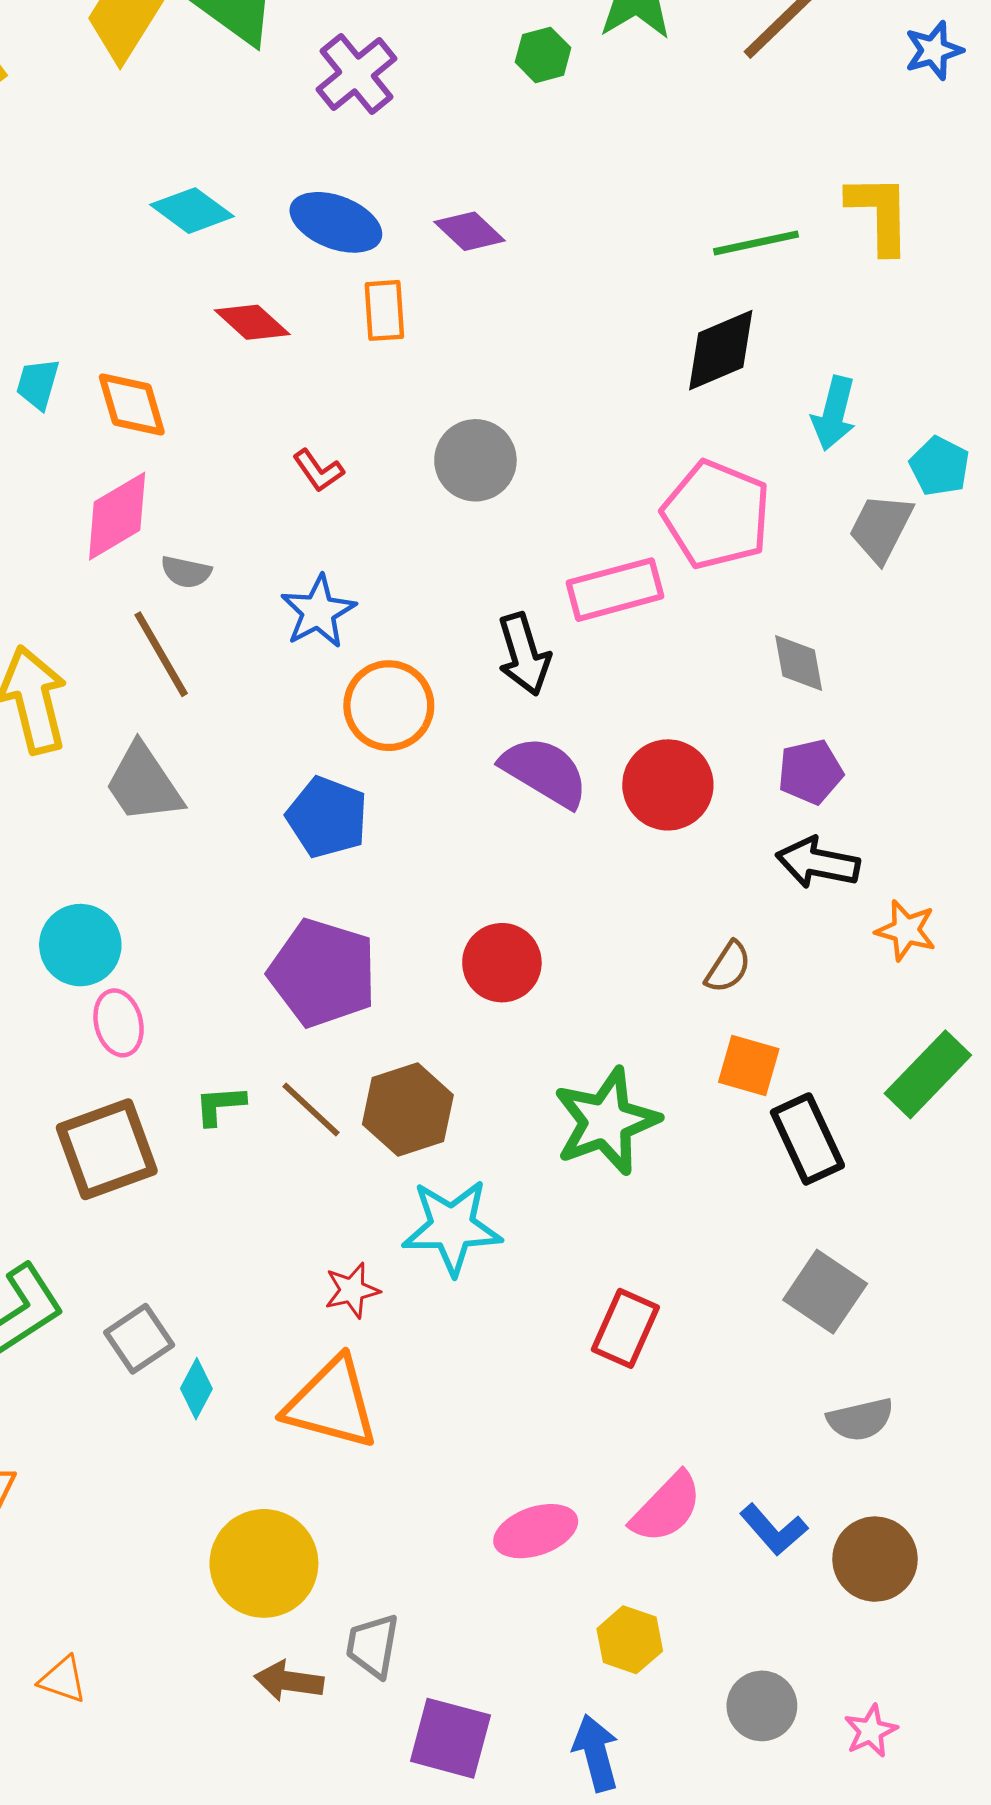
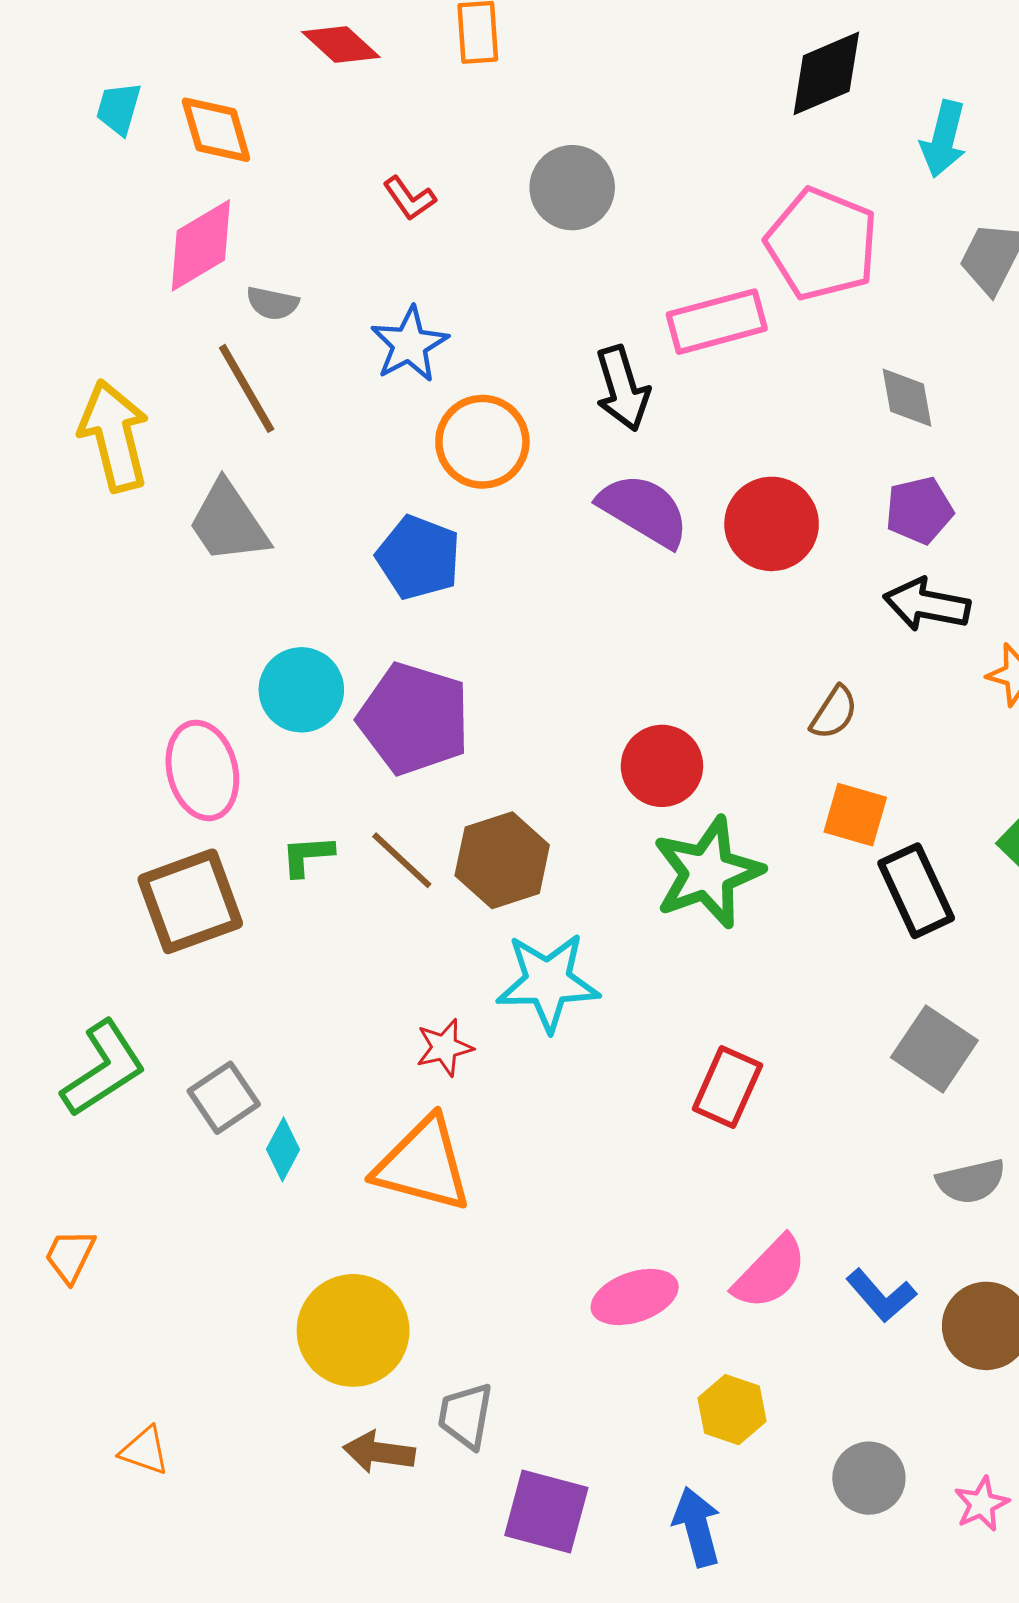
cyan circle: (80, 945) -> (301, 690), moved
red circle: (502, 963) -> (662, 766), moved
pink ellipse: (119, 1023) -> (202, 770), size x1.4

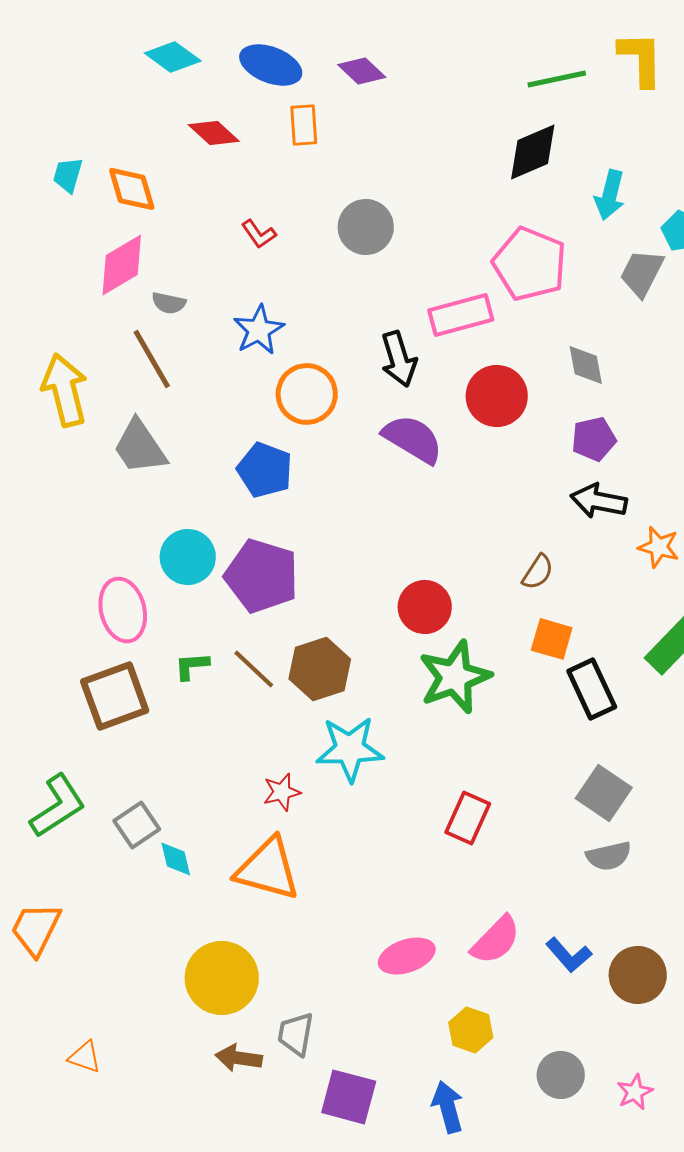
red circle: (772, 524) -> (497, 396), moved
cyan diamond: (283, 1149) -> (176, 859), turned -42
gray semicircle: (971, 1181) -> (609, 856), moved
orange trapezoid: (70, 1256) -> (36, 929), size x1.5

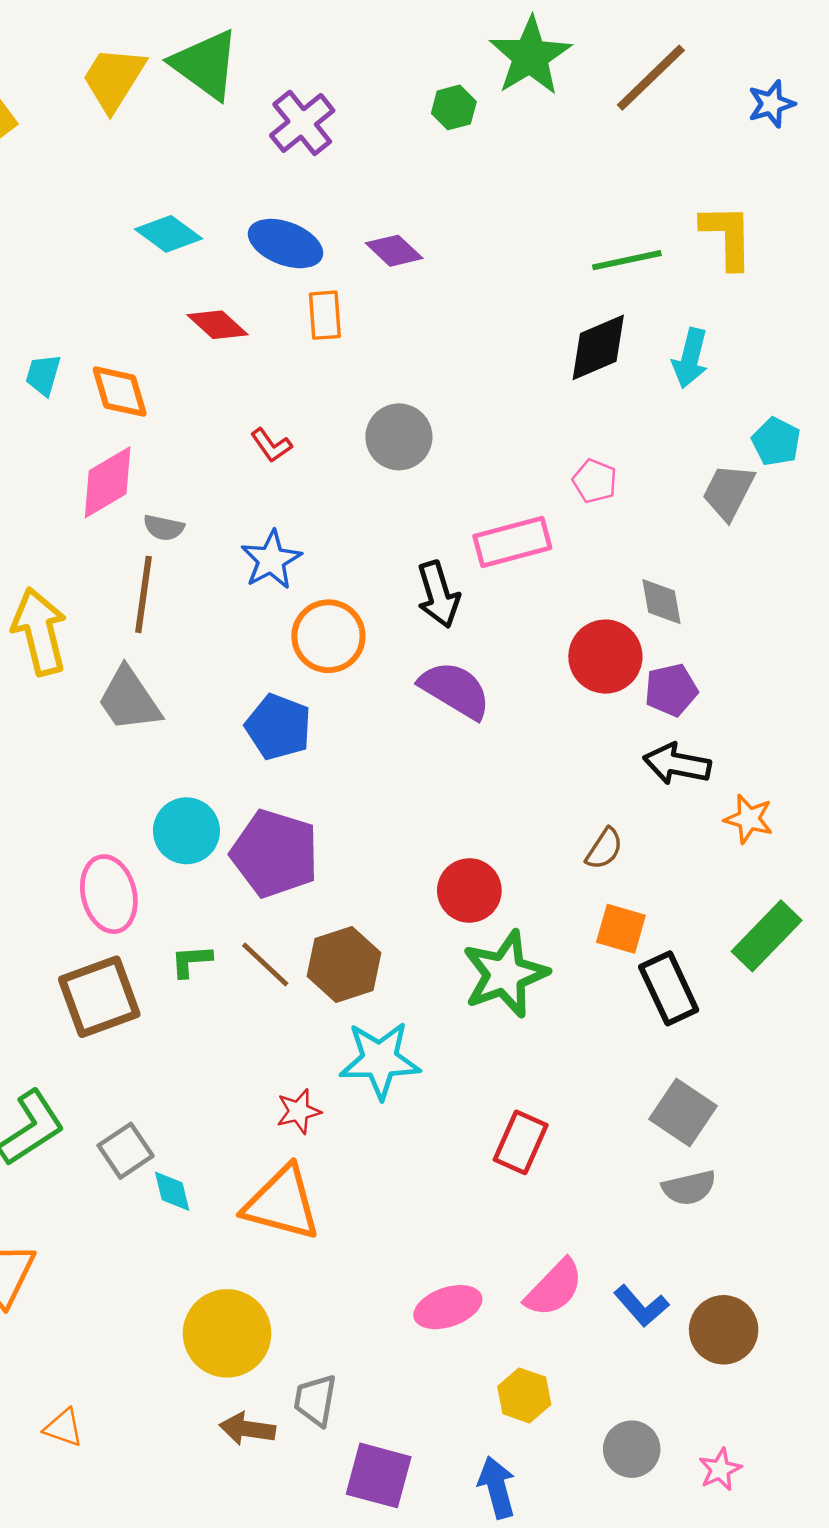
cyan arrow: (610, 195) -> (690, 358), moved
pink pentagon: (530, 264) -> (595, 481), size x0.5
brown line: (152, 359) -> (143, 594), turned 38
red circle: (497, 396) -> (605, 657), moved

